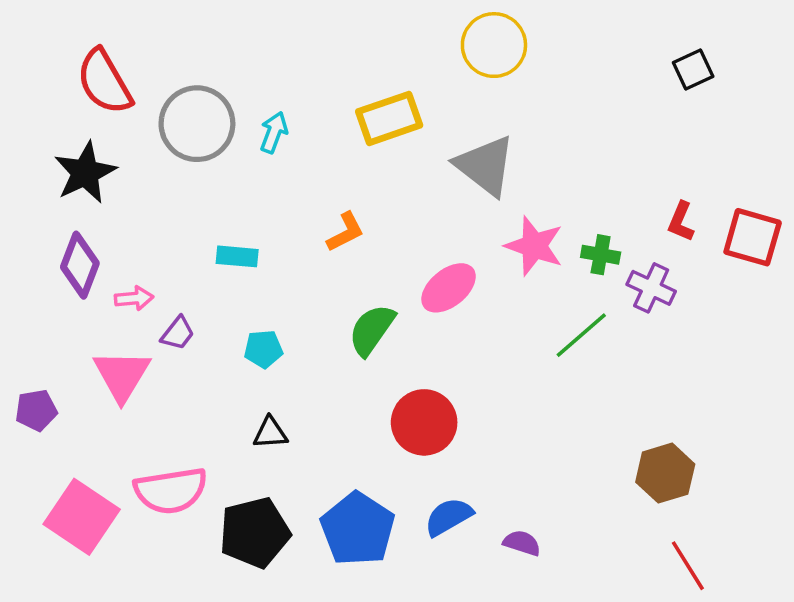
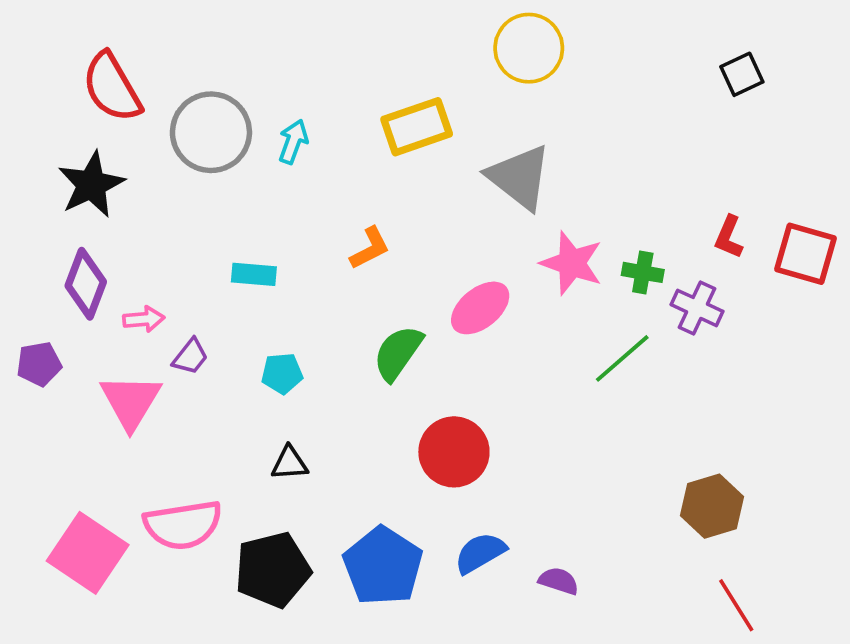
purple pentagon: (36, 410) -> (39, 364), moved

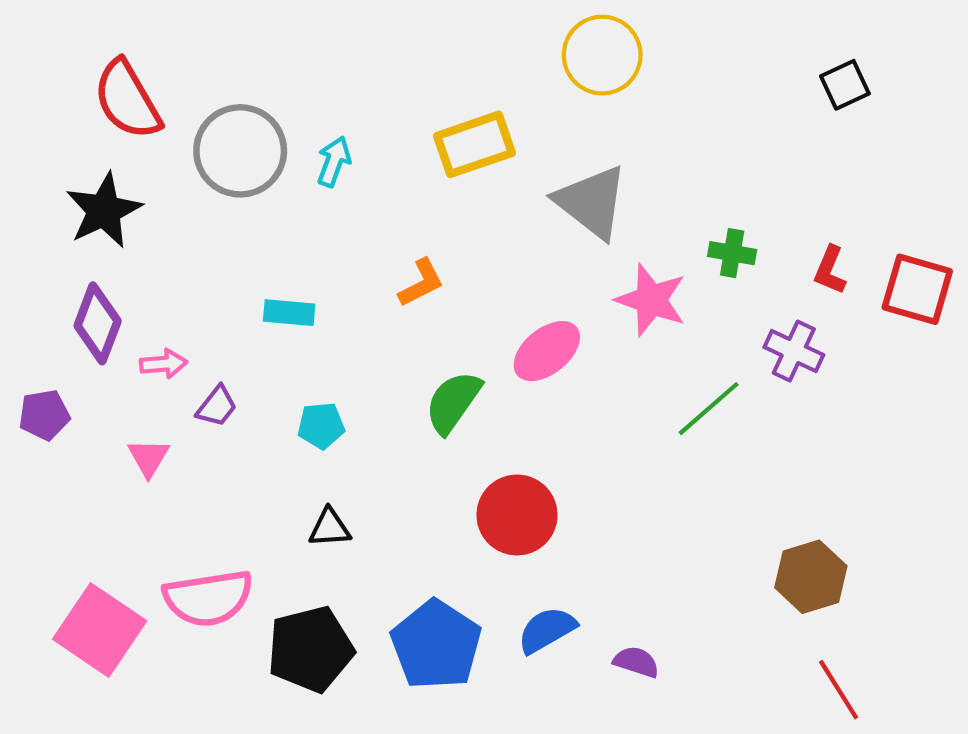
green cross: (643, 272) -> (732, 253), moved
pink triangle: (131, 401) -> (149, 457), size x0.6

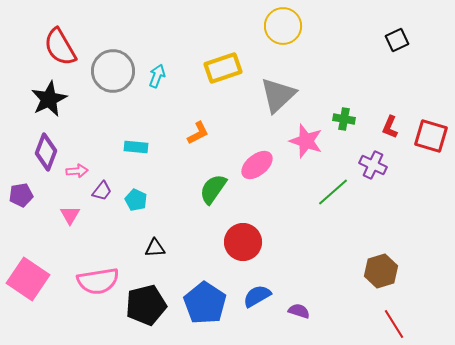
gray triangle: (592, 202) -> (278, 95), turned 39
cyan pentagon: (321, 426) -> (136, 200), moved, turned 30
pink square: (100, 630) -> (28, 279), moved

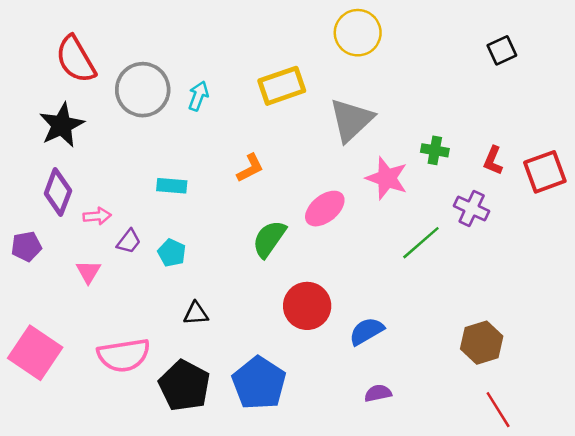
red square: (431, 136) -> (545, 172), turned -36
blue semicircle: (257, 296) -> (367, 331), moved
black pentagon: (146, 305) -> (184, 386), turned -30
purple semicircle: (299, 311) -> (378, 393), turned -30

